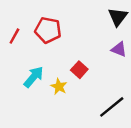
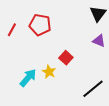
cyan arrow: (34, 77) -> (28, 78), moved

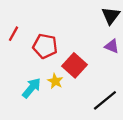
red pentagon: (40, 25) -> (45, 46), moved
red square: (66, 58) -> (74, 65), size x1.5

